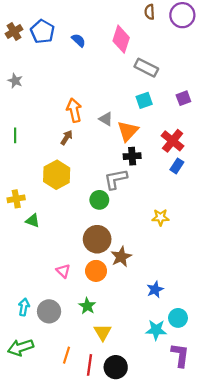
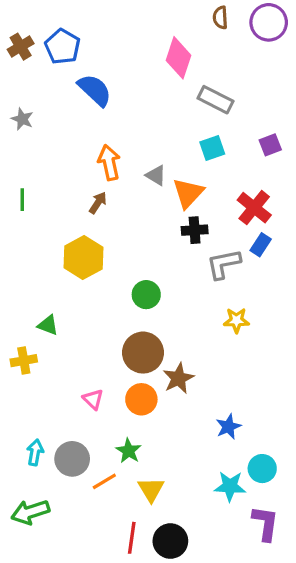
blue semicircle: (79, 40) -> (95, 90), moved, size x1.6
gray L-shape: (116, 179) -> (224, 264), moved
yellow cross: (16, 199) -> (24, 361), moved
orange line: (67, 355) -> (104, 481), moved, turned 42

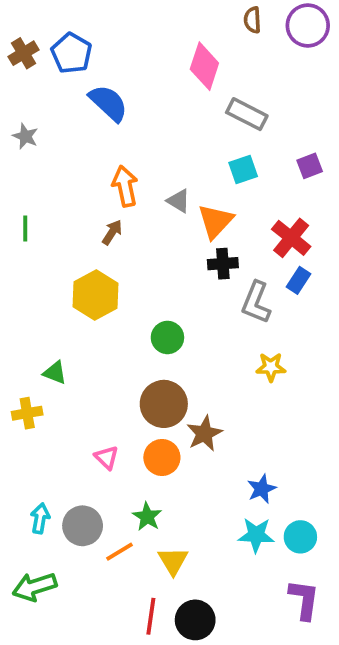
gray L-shape: (224, 264) -> (256, 302), turned -57
cyan star: (230, 486) -> (256, 535), moved

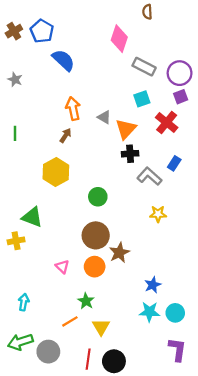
purple circle: (308, 25) -> (180, 73), moved
red cross: (291, 238) -> (167, 123), moved
gray L-shape: (256, 302) -> (149, 176), turned 110
green triangle: (55, 373) -> (32, 217), size x1.5
gray circle: (83, 526) -> (48, 352), moved

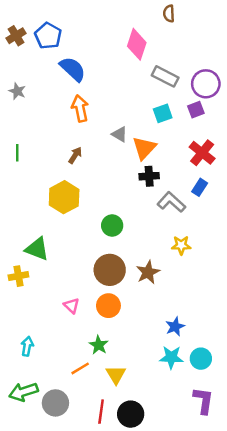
purple square: (181, 97) -> (196, 110), moved
orange arrow: (73, 109) -> (80, 108), moved
red cross: (167, 123) -> (202, 153), moved
brown star: (119, 253) -> (148, 272), moved

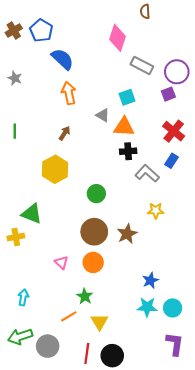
cyan square: (163, 113) -> (127, 97), moved
orange triangle: (144, 148) -> (124, 127), turned 50

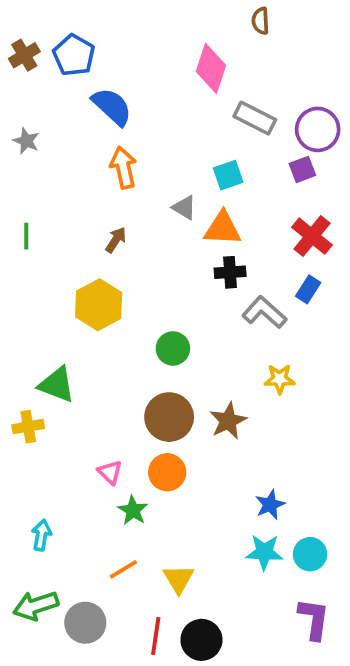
green star: (85, 296) -> (133, 510), moved

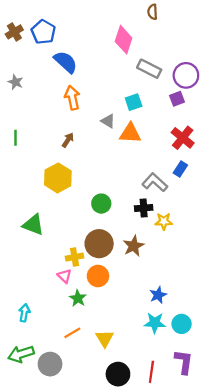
black cross: (230, 272) -> (144, 208), moved
yellow cross: (28, 427) -> (75, 257), moved
red line: (156, 636) -> (151, 372), moved

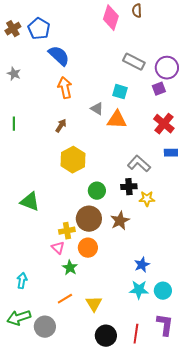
pink diamond: (124, 40) -> (111, 18), moved
cyan square: (134, 102) -> (120, 92), turned 35
blue rectangle: (180, 169) -> (171, 153), moved, turned 56
yellow hexagon: (58, 178) -> (73, 160), moved
green circle: (101, 204) -> (97, 191), moved

